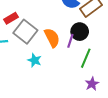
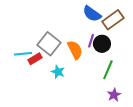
red rectangle: (11, 18) -> (35, 59), moved
purple line: (70, 41) -> (91, 41), moved

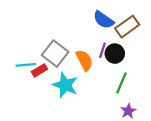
cyan star: (58, 72) -> (65, 85), size x1.6

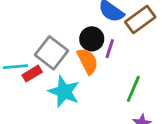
black circle: (115, 54) -> (92, 39), moved

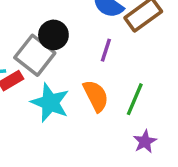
black circle: (92, 39) -> (53, 35), moved
orange semicircle: (88, 61) -> (96, 96), moved

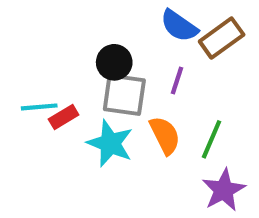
gray square: (35, 55) -> (124, 95), moved, turned -30
purple star: (145, 142) -> (224, 190), size x1.5

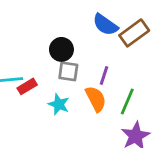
purple line: (177, 81) -> (104, 75), moved
gray square: (124, 95) -> (68, 71), size x0.7
cyan star: (110, 143) -> (59, 104), size x0.7

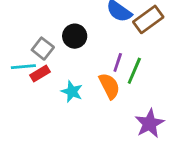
gray square: (68, 71) -> (43, 49), moved, turned 30
green line: (127, 102) -> (134, 71), moved

